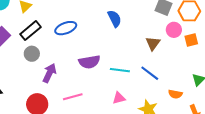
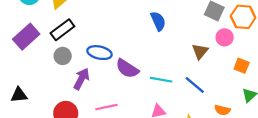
blue ellipse: (66, 28) -> (100, 53), moved, turned 30
orange square: (191, 40) -> (242, 66), moved, turned 32
purple semicircle: (89, 62) -> (127, 69), turned 40

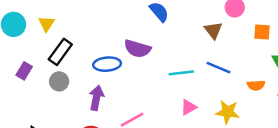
purple rectangle: (26, 37) -> (24, 71), size x0.6
gray circle: (63, 56) -> (59, 81), moved
purple semicircle: (127, 69) -> (137, 49), moved

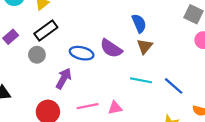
brown triangle: (213, 30) -> (145, 46), moved
pink triangle: (188, 107) -> (115, 108), moved

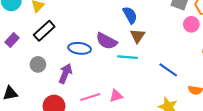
gray circle: (37, 55) -> (38, 64), moved
cyan line: (141, 80) -> (128, 57), moved

